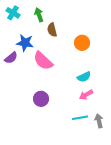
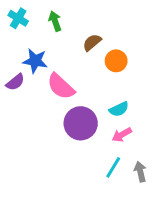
brown semicircle: (52, 30) -> (92, 42), moved, turned 64
purple circle: (41, 99) -> (81, 123), moved, size x1.5
cyan line: (80, 118) -> (113, 167), turned -49

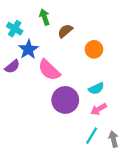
cyan cross: (18, 18) -> (15, 29), moved
brown semicircle: (92, 42) -> (65, 31), moved
blue star: (35, 61) -> (28, 49), turned 30

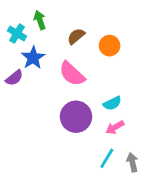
green arrow: (45, 17) -> (40, 20), moved
orange circle: (94, 49) -> (110, 46), moved
pink semicircle: (49, 70) -> (72, 74), moved

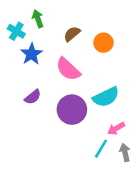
purple semicircle: (14, 78) -> (33, 97), moved
cyan semicircle: (112, 103) -> (106, 97), size x1.5
pink arrow: (115, 127) -> (116, 129), moved

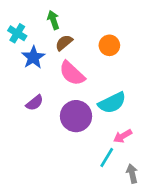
green arrow: (38, 19) -> (53, 20), moved
brown semicircle: (72, 34) -> (64, 43), moved
gray arrow: (125, 153) -> (132, 174), moved

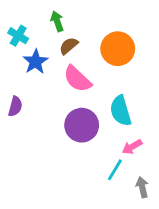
orange circle: (109, 45) -> (118, 49), size x1.5
purple semicircle: (35, 103) -> (15, 106), moved, turned -36
cyan semicircle: (112, 103) -> (121, 111), turned 100

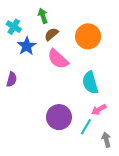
purple circle: (82, 125) -> (59, 117), moved

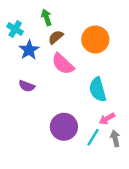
purple semicircle: (12, 79) -> (27, 86), moved, turned 96
gray arrow: (106, 140) -> (115, 138), moved

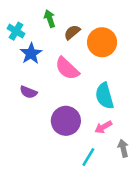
brown semicircle: (56, 37) -> (72, 32), moved
pink arrow: (107, 119) -> (103, 127), moved
purple circle: (64, 127) -> (66, 121), moved
cyan line: (93, 137) -> (88, 157), moved

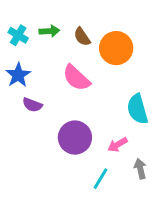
green arrow: (50, 19) -> (49, 31), moved, turned 105
brown semicircle: (72, 32) -> (82, 37), turned -84
blue star: (31, 53) -> (18, 75), moved
cyan semicircle: (105, 96) -> (137, 109), moved

